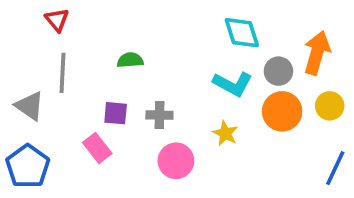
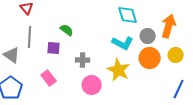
green semicircle: (130, 60) -> (67, 30), turned 40
purple square: (116, 113) -> (54, 48), moved
yellow star: (225, 133) -> (119, 70), size x1.6

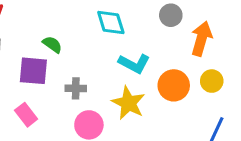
cyan diamond: (128, 15) -> (111, 23), moved
gray circle: (148, 36) -> (171, 15), moved
purple square: (54, 48) -> (33, 71), size x1.5

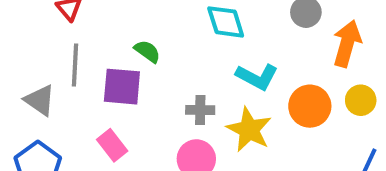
gray cross: (76, 88) -> (200, 110), moved

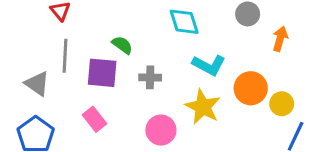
orange arrow: (347, 43) -> (280, 39), size x0.7
yellow circle: (361, 100) -> (282, 104), moved
gray cross: (200, 110) -> (150, 77), moved

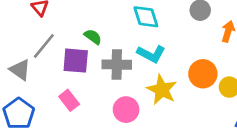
gray line: (65, 56) -> (44, 46), turned 36
cyan L-shape: (209, 65) -> (151, 54), moved
gray cross: (150, 77) -> (117, 65), size x1.5

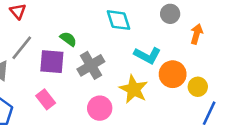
cyan L-shape: (151, 54) -> (147, 55), moved
gray cross: (117, 65) -> (91, 65), turned -32

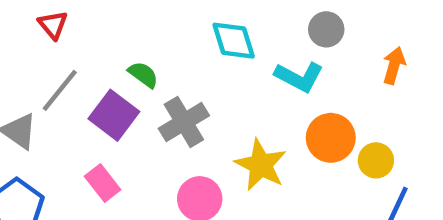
orange arrow: (197, 34) -> (394, 66), moved
cyan L-shape: (147, 55) -> (299, 77), moved
purple square: (52, 62) -> (114, 115), turned 32

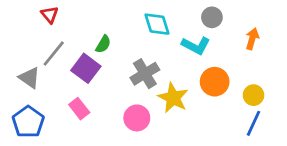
green semicircle: (143, 75) -> (103, 44), turned 84
gray cross: (184, 122) -> (145, 74), moved
yellow circle: (376, 160) -> (254, 95), moved

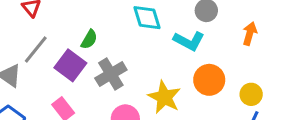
gray cross: (145, 74) -> (111, 74), moved

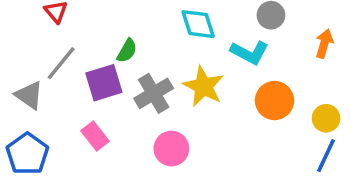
purple square: (70, 65) -> (104, 83), turned 36
yellow star: (164, 97) -> (203, 86), moved

